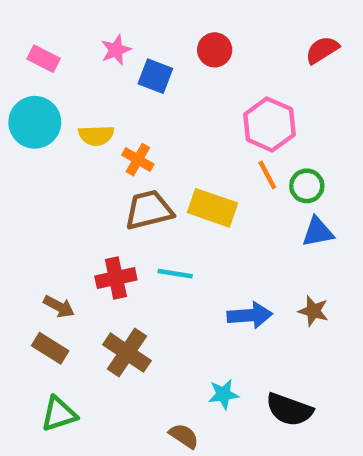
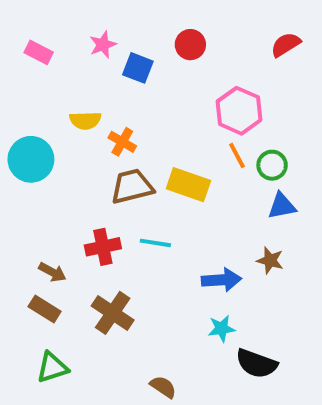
cyan circle: (35, 122) -> (31, 159), moved
brown star: (313, 311) -> (270, 260), moved
cyan star: (223, 394) -> (221, 329), moved

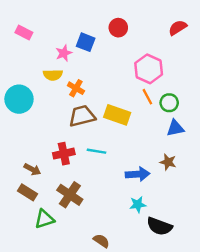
pink star: (103, 45) -> (64, 53), moved
green triangle: (52, 367) -> (44, 219), moved

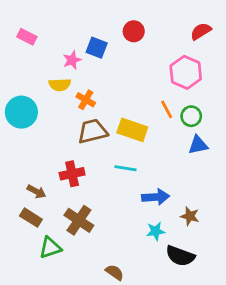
pink hexagon: (149, 69) -> (186, 72), moved
cyan line: (96, 151) -> (125, 168), moved
brown star: (168, 162) -> (190, 216), moved

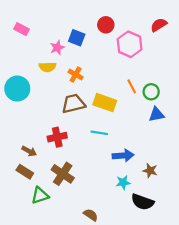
pink hexagon: (186, 72) -> (130, 44), moved
orange cross: (86, 100) -> (76, 74), moved

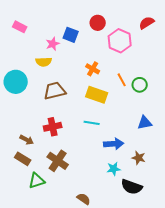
orange cross: (76, 74) -> (93, 69), moved
brown trapezoid: (73, 104) -> (55, 91), moved
blue triangle: (157, 114) -> (145, 123), moved

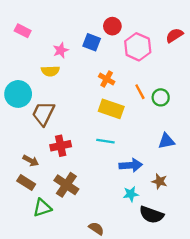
red semicircle: (147, 23) -> (174, 35), moved
blue square: (71, 35) -> (92, 42), moved
brown trapezoid: (55, 91) -> (43, 114), moved, turned -50

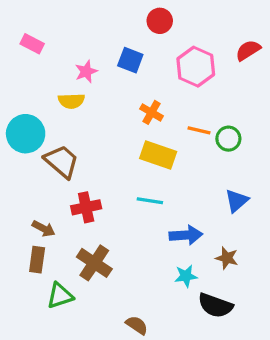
red circle: (112, 26) -> (160, 21), moved
orange line: (140, 92) -> (199, 130), turned -49
brown trapezoid: (43, 114) -> (62, 161), turned 105
blue triangle: (166, 141) -> (237, 201), turned -30
brown rectangle: (26, 183) -> (37, 260), turned 66

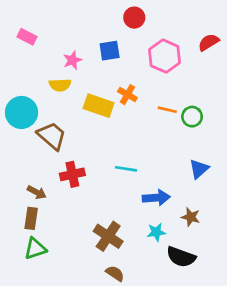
blue square: (130, 60) -> (110, 51), turned -30
yellow rectangle: (158, 155) -> (99, 106), moved
brown cross: (94, 263) -> (108, 236), moved
green triangle: (60, 296) -> (35, 249), moved

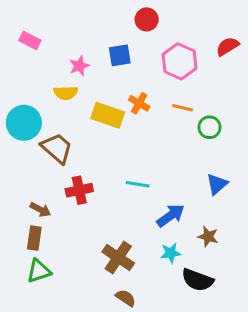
orange line: (167, 110) -> (183, 108), moved
blue arrow: (156, 198) -> (171, 216), turned -32

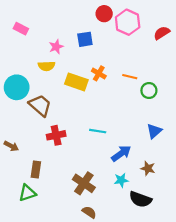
pink hexagon: (180, 61) -> (128, 22), moved
brown arrow: (40, 210) -> (11, 146), moved
brown rectangle: (34, 238) -> (36, 169), moved

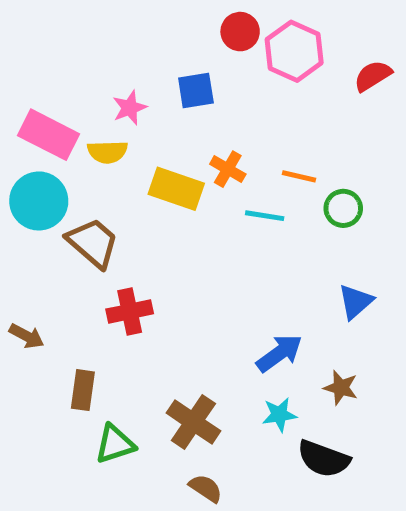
pink rectangle: (21, 29) -> (49, 135), moved, size x1.6
cyan line: (98, 131) -> (265, 216), moved
green triangle: (27, 193) -> (115, 444), moved

